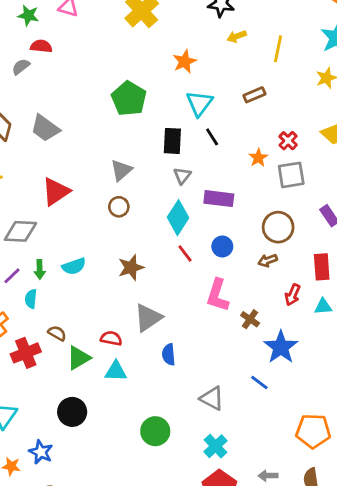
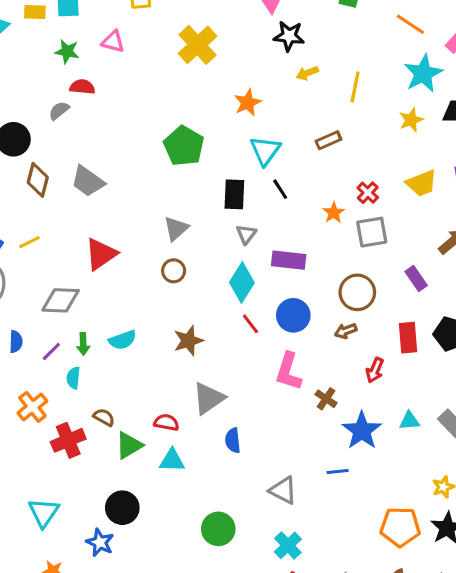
blue circle: (222, 246) -> (293, 315), size x1.4
cyan triangle: (323, 306) -> (409, 421), moved
blue line: (259, 382) -> (338, 472), turned -42
blue star: (41, 452) -> (100, 542), moved

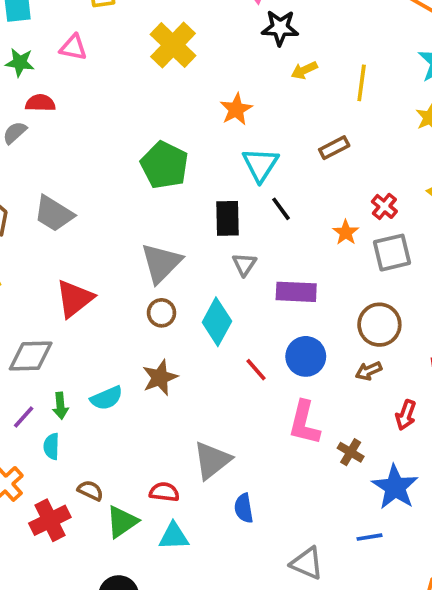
gray triangle: (176, 229) -> (161, 263), size x1.4
cyan diamond: (242, 283) -> (217, 322), moved
brown star: (188, 341) -> (160, 377), moved

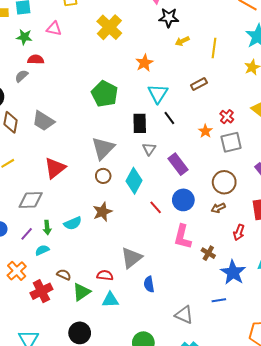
purple rectangle: (296, 292) -> (178, 164), turned 50
cyan semicircle: (51, 446) -> (42, 250), turned 64

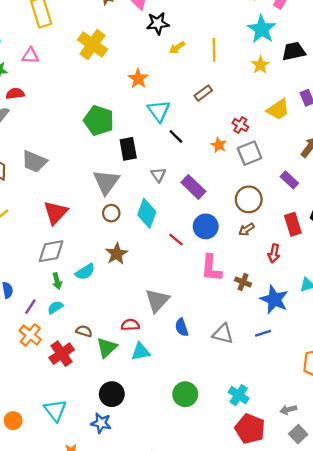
black rectangle: (140, 123) -> (128, 149), moved
gray diamond: (31, 200) -> (51, 251), moved
purple line: (27, 234) -> (30, 307), moved
gray triangle: (184, 315) -> (223, 334), moved

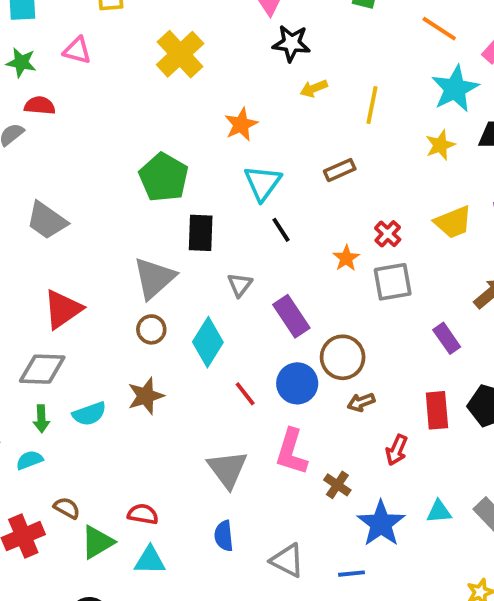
brown circle: (249, 199) -> (343, 357), moved
gray triangle: (157, 300) -> (228, 469), moved, turned -32

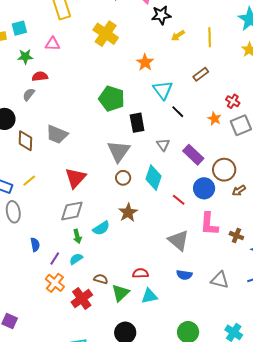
blue semicircle: (224, 536) -> (184, 275), turned -63

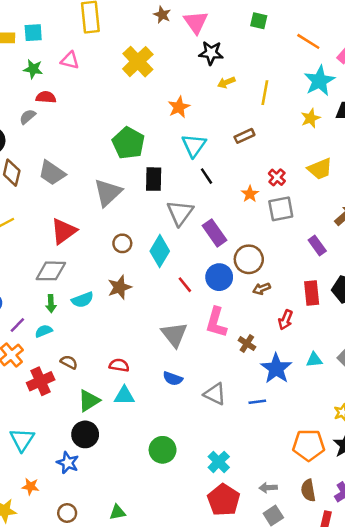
gray triangle: (163, 145) -> (180, 213), size x1.6
gray triangle: (119, 151) -> (108, 193), moved
green triangle: (120, 293) -> (89, 401), moved

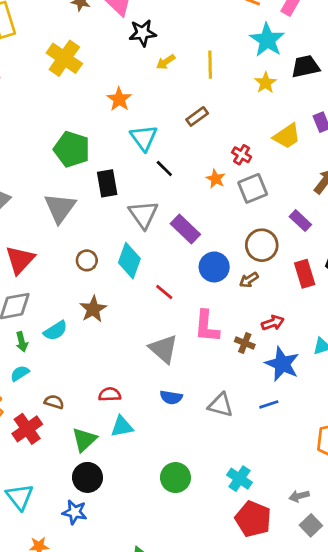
brown circle: (249, 259) -> (262, 245), moved
blue circle: (219, 277) -> (214, 267), moved
red arrow: (286, 320) -> (273, 323), moved, turned -120

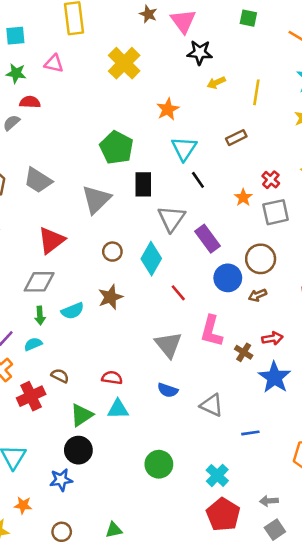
brown circle: (262, 245) -> (261, 259), moved
blue line: (269, 404) -> (250, 433), moved
blue star: (75, 512) -> (61, 480), turned -30

